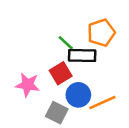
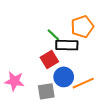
pink star: (28, 85) -> (14, 81), moved
gray square: (57, 113) -> (46, 91), turned -36

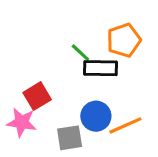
red square: (49, 60) -> (37, 96), moved

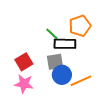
pink star: (22, 122) -> (24, 84), moved
gray square: (70, 138) -> (55, 62), moved

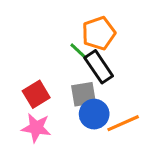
orange pentagon: (80, 26) -> (99, 33), moved
black rectangle: (65, 44) -> (99, 67), turned 55

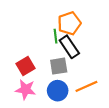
green line: (79, 52) -> (55, 36), turned 40
blue circle: (94, 114) -> (58, 91), moved

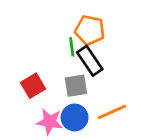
orange pentagon: (69, 23) -> (90, 30), turned 30
pink star: (26, 90) -> (50, 122), moved

